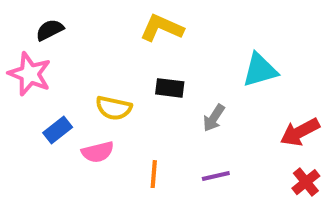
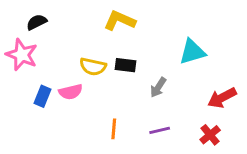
yellow semicircle: (114, 108) -> (93, 67), moved
blue rectangle: (58, 130) -> (42, 96), turned -30
pink semicircle: (98, 152) -> (71, 92), moved
red cross: (306, 182) -> (210, 135), moved

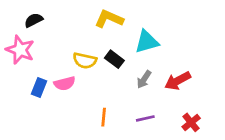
cyan triangle: (192, 52) -> (147, 42), moved
black rectangle: (126, 65) -> (114, 59), turned 30
red arrow: (222, 98) -> (178, 81), moved

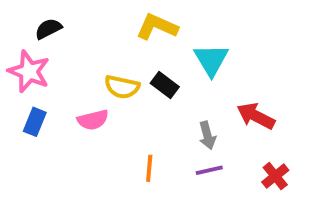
cyan triangle: (147, 42) -> (211, 60), turned -45
gray arrow: (144, 79) -> (207, 135), moved, turned -48
red arrow: (178, 81) -> (256, 116), turned 55
blue rectangle: (39, 87) -> (35, 122), moved

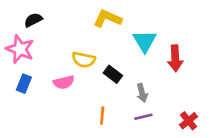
black rectangle: (165, 85) -> (113, 74), moved
red arrow: (256, 116) -> (175, 58), moved, turned -120

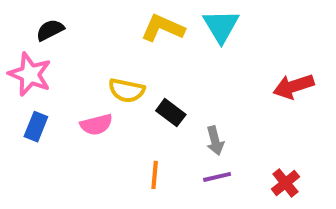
cyan triangle: (145, 41) -> (221, 26), moved
red arrow: (175, 58) -> (294, 86), moved, turned 75

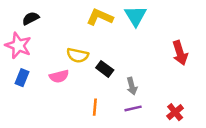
red arrow: (294, 86) -> (180, 53), turned -90

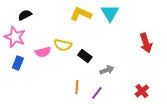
pink semicircle: (59, 76) -> (43, 52), moved
gray arrow: (132, 86) -> (107, 70), turned -96
purple line: (133, 108) -> (97, 93), moved, turned -40

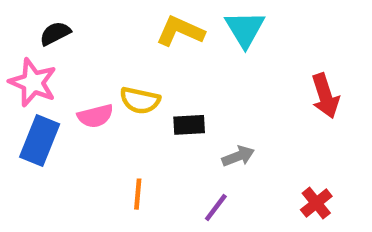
black rectangle: (85, 56) -> (189, 125), turned -40
blue rectangle: (18, 63) -> (40, 141), size x1.5
orange line: (77, 87) -> (138, 194), moved

